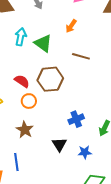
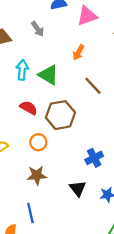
brown line: (81, 56) -> (93, 86), turned 36
red semicircle: (22, 81) -> (29, 108), moved
brown star: (25, 130) -> (37, 175), turned -30

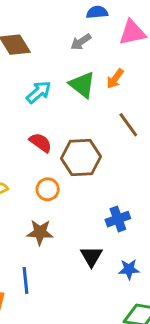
gray arrow: (38, 29) -> (81, 42), moved, turned 84
cyan arrow: (22, 70) -> (39, 92), turned 36
green triangle: (48, 75) -> (82, 85), moved

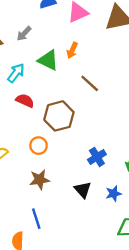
gray arrow: (81, 42) -> (24, 34), moved
red semicircle: (41, 143) -> (25, 101), moved

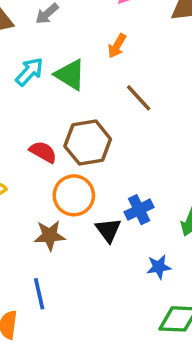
green triangle: (48, 60) -> (70, 75), moved
red semicircle: (25, 101) -> (43, 152), moved
orange circle: (39, 146) -> (74, 195), moved, size x1.5
black triangle: (83, 190) -> (108, 230), moved

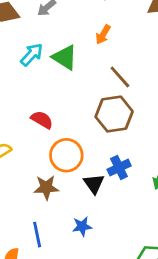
brown hexagon: (88, 143) -> (114, 114), moved
blue star: (159, 267) -> (82, 226), moved

